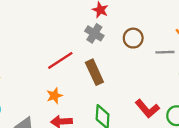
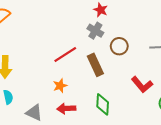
brown circle: (133, 38) -> (119, 46), moved
red L-shape: (147, 109) -> (142, 85), moved

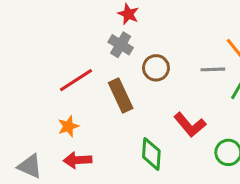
green diamond: (103, 104) -> (151, 154), moved

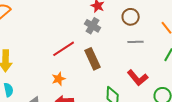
brown circle: (156, 68) -> (131, 17), moved
gray line: (213, 69) -> (136, 42), moved

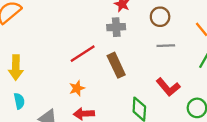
gray cross: (93, 26) -> (116, 27), turned -35

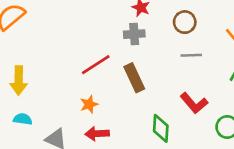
cyan semicircle: (19, 101) -> (23, 119), turned -70

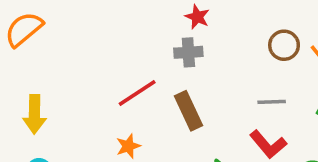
brown circle: (185, 22) -> (284, 45), moved
gray line: (191, 55) -> (272, 102), moved

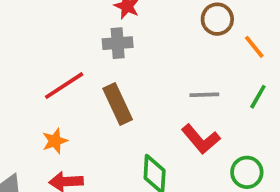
brown circle: (284, 45) -> (217, 19), moved

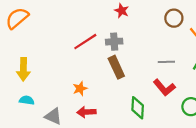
gray cross: (118, 43) -> (114, 42), moved
red line: (64, 86) -> (85, 42), moved

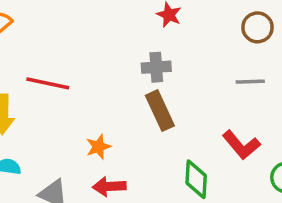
red line: (85, 42) -> (48, 83), moved, turned 45
gray line: (166, 62) -> (250, 82), moved

